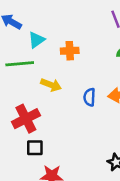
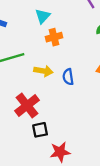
cyan triangle: (36, 40) -> (43, 16), moved
blue semicircle: (89, 97) -> (68, 77), moved

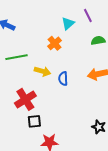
cyan triangle: (43, 16) -> (68, 23), moved
orange cross: (54, 37) -> (55, 43), turned -32

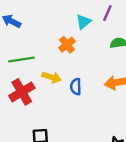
purple line: (88, 16) -> (107, 13), turned 48
red cross: (25, 99) -> (22, 92), moved

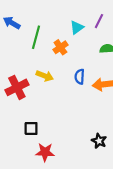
green line: (21, 60) -> (36, 37), moved, turned -70
blue semicircle: (76, 87) -> (80, 77), moved

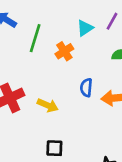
yellow arrow: (45, 76) -> (48, 105), moved
black square: (31, 128) -> (54, 148), moved

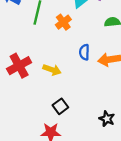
black square: (54, 148) -> (60, 106), turned -35

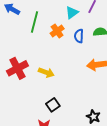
blue semicircle: (84, 52) -> (79, 36), moved

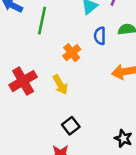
orange cross: (57, 31) -> (72, 53), moved
yellow arrow: (46, 73) -> (60, 85), turned 42

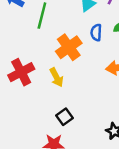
orange cross: (72, 53) -> (69, 47), size x1.5

